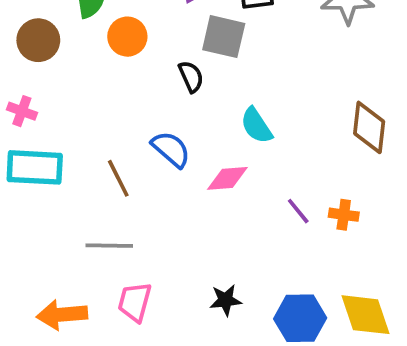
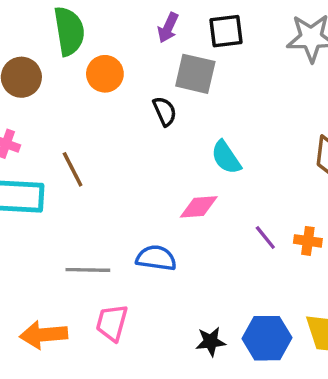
blue semicircle: (171, 149) -> (156, 258), moved, turned -33
brown line: (118, 178) -> (73, 169), moved
black star: (226, 300) -> (211, 342), moved

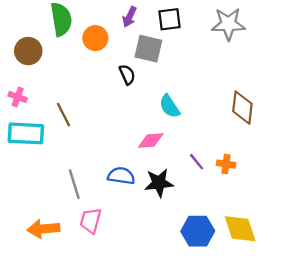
orange circle: (105, 74) -> (95, 38), moved
gray line: (88, 270) -> (74, 184), turned 72
black star: (211, 342) -> (159, 183), moved, size x1.4

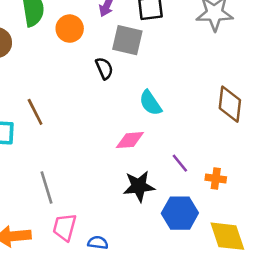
orange cross: (226, 164) -> (216, 179), moved
blue semicircle: (121, 176) -> (98, 243), moved, size x0.7
blue hexagon: (198, 231) -> (180, 213), moved

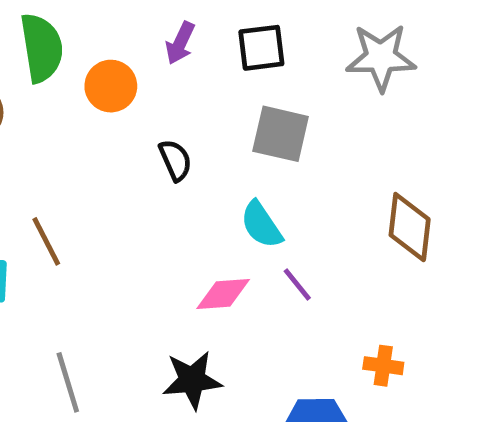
gray square: (127, 40) -> (281, 134), moved
purple line: (180, 163) -> (297, 284), moved
black star: (139, 186) -> (192, 380), moved

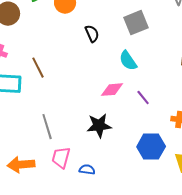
gray square: (281, 134) -> (136, 23), turned -35
purple line: (297, 284) -> (143, 98), moved

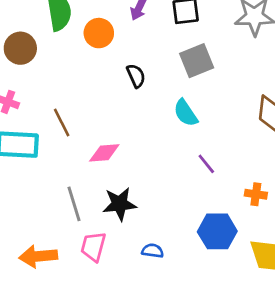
pink diamond: (112, 90) -> (104, 153), moved
black star: (99, 126) -> (119, 204), moved
blue semicircle: (87, 170) -> (153, 251), moved

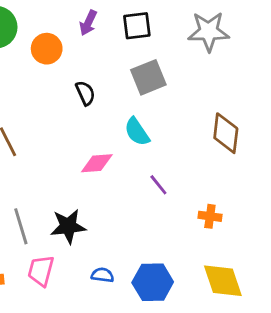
pink diamond: (104, 153) -> (97, 163), moved
blue hexagon: (217, 231) -> (153, 282), moved

